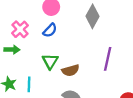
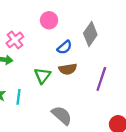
blue semicircle: (50, 30) -> (65, 47), moved
brown semicircle: (70, 70) -> (68, 69), moved

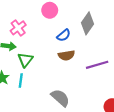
green triangle: (42, 76) -> (25, 60), moved
purple line: (101, 79) -> (97, 65), turned 55

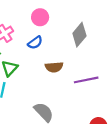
blue semicircle: (64, 35) -> (35, 43), moved

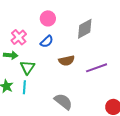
gray diamond: (79, 35) -> (85, 29), turned 30

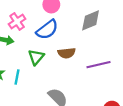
blue semicircle: (47, 41) -> (47, 30), size x1.5
green triangle: (28, 67) -> (36, 57), moved

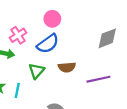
gray diamond: (91, 20) -> (107, 38), moved

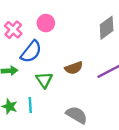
pink cross: (18, 35) -> (13, 30), moved
blue semicircle: (48, 44) -> (31, 52), moved

